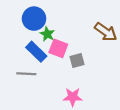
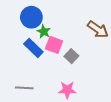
gray square: (77, 61) -> (71, 56), turned -32
gray line: (26, 74) -> (24, 88), moved

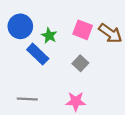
blue circle: (31, 17) -> (20, 26), moved
pink square: (54, 45) -> (83, 30), moved

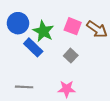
green star: (49, 36) -> (43, 31), size x1.5

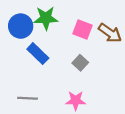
green star: (43, 31) -> (46, 18), moved, turned -30

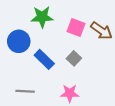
blue circle: (21, 26) -> (19, 41), moved
blue rectangle: (38, 54) -> (44, 59), moved

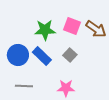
green star: (42, 17) -> (45, 30), moved
blue circle: (19, 41) -> (18, 55), moved

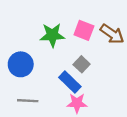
blue rectangle: (42, 56) -> (70, 82), moved

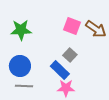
green star: (52, 35) -> (21, 30), moved
blue circle: (21, 64) -> (20, 66), moved

